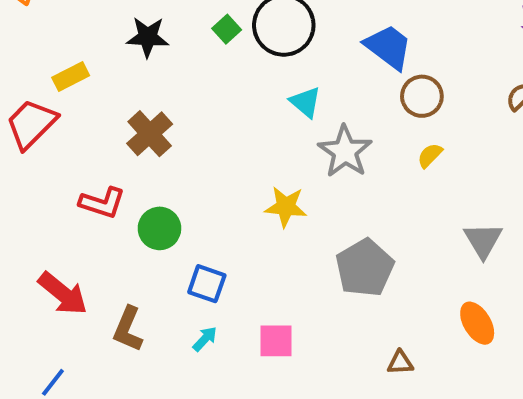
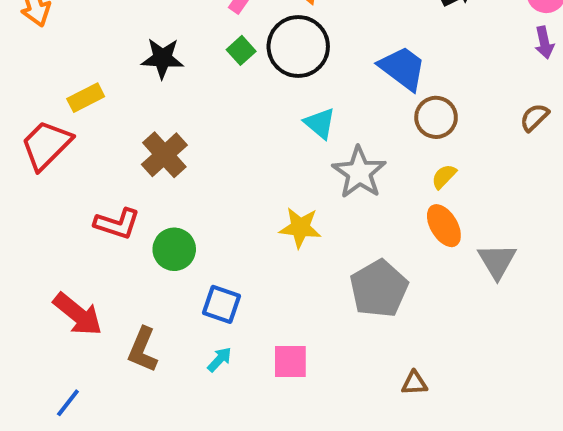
orange ellipse: (477, 323) -> (444, 226), moved

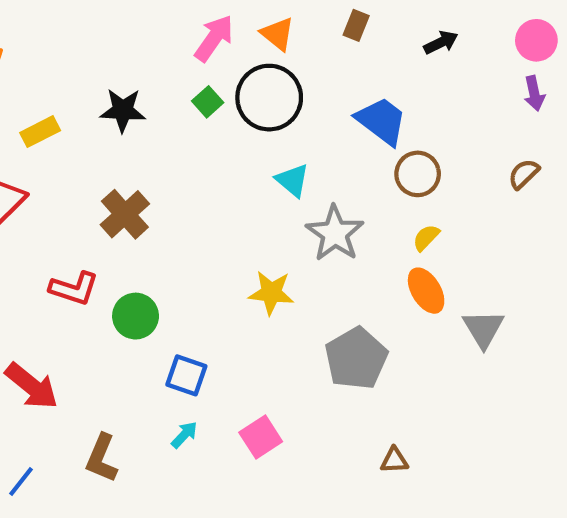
yellow rectangle: (86, 98) -> (40, 132), moved
brown L-shape: (143, 350) -> (102, 458), moved
pink square: (290, 361) -> (261, 437), turned -33

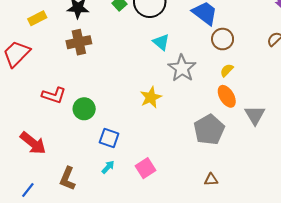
brown cross: (125, 214) -> (79, 42), moved, turned 30
yellow star: (271, 293) -> (151, 97), turned -30
gray pentagon: (356, 358) -> (209, 130), moved

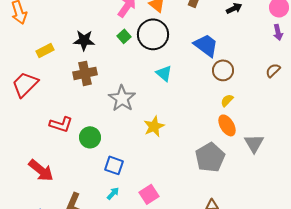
gray star: (182, 68) -> (122, 98), moved

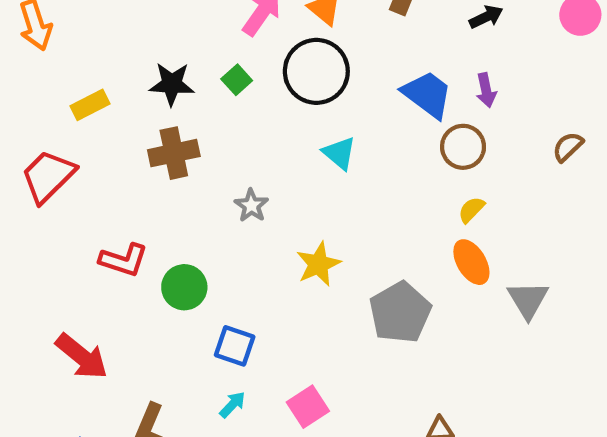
purple arrow: (278, 32) -> (486, 90), moved
green square: (124, 36) -> (237, 80), moved
gray star: (122, 98) -> (251, 205), size x0.6
gray pentagon: (210, 157) -> (400, 312), moved

